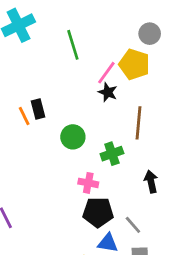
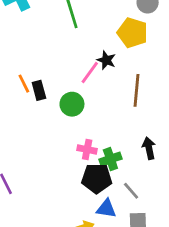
pink line: (106, 73) -> (90, 73), moved
black rectangle: (38, 109) -> (39, 90), moved
green cross: (112, 154) -> (110, 159), moved

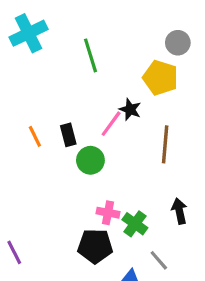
black rectangle: (39, 90) -> (68, 135), moved
green cross: (110, 159) -> (135, 224), turned -35
black pentagon: (97, 178) -> (95, 246), moved

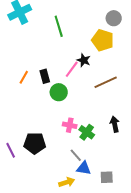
orange line: (35, 136) -> (24, 77), turned 56
brown line: (165, 144) -> (106, 82), turned 60
black pentagon: (95, 246) -> (35, 143), moved
gray line: (159, 260) -> (76, 155), moved

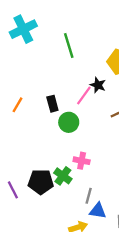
orange line: (24, 77) -> (17, 105), moved
green cross: (87, 132) -> (63, 176), moved
gray line: (76, 155) -> (89, 196), turned 56

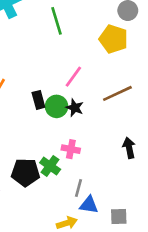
black star: (98, 85) -> (75, 108), moved
black rectangle: (52, 104) -> (38, 100), moved

